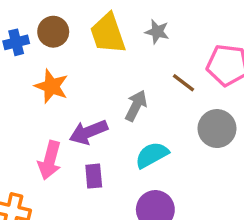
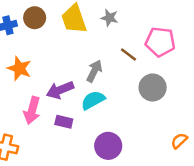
orange star: (51, 86) -> (19, 68), moved
cyan semicircle: (152, 155) -> (93, 100), moved
purple rectangle: (94, 176) -> (64, 122), turned -72

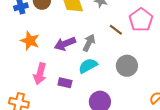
pink pentagon: (160, 42) -> (141, 20), turned 30
gray circle: (153, 87) -> (127, 66), moved
purple arrow: (60, 90) -> (65, 44), moved

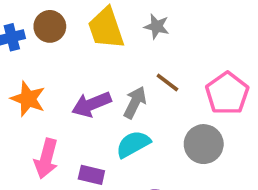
pink pentagon: (141, 20) -> (227, 93), moved
brown line: (116, 30) -> (167, 83), moved

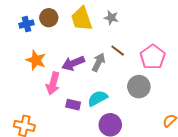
cyan semicircle: (133, 144) -> (98, 98), moved
pink arrow: (46, 159) -> (53, 83), moved

